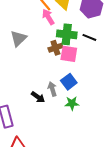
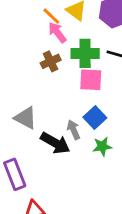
gray triangle: (18, 38) -> (26, 118), moved, turned -42
brown cross: (55, 48) -> (51, 61), moved
black arrow: (38, 97) -> (55, 143), size x1.5

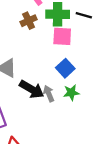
gray arrow: (74, 130) -> (49, 94), moved

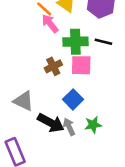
brown cross: (29, 21) -> (53, 66), moved
blue square: (65, 68) -> (73, 99), moved

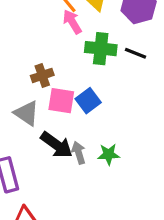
pink square: (81, 65) -> (61, 101), moved
brown cross: (53, 66) -> (42, 75), moved
blue square: (73, 99) -> (88, 101), moved

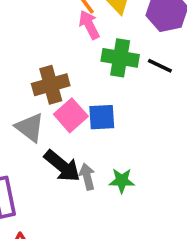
brown cross: (42, 75) -> (51, 85), size x1.4
pink square: (61, 101) -> (71, 115), turned 36
blue square: (88, 101) -> (102, 117), turned 30

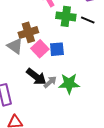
gray triangle: (30, 127) -> (15, 46), moved
gray arrow: (87, 177) -> (50, 82), turned 64
green star: (122, 181) -> (69, 84), size x1.5

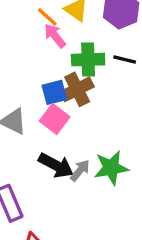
brown cross: (28, 32) -> (77, 89), moved
blue square: (57, 49) -> (54, 92), moved

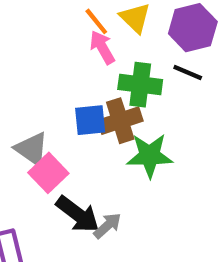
black line: (125, 60) -> (188, 73), moved
pink square: (55, 119) -> (48, 173), moved
green star: (111, 168) -> (150, 156), moved

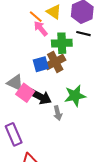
green star: (150, 156) -> (75, 96), moved
black arrow: (78, 214) -> (41, 97), moved
gray arrow: (107, 226) -> (58, 113), turned 128

